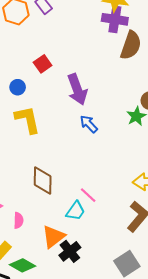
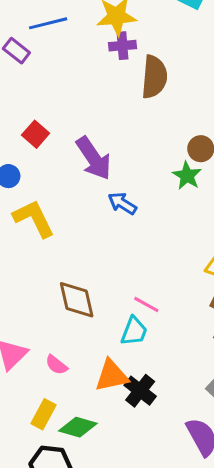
purple cross: (115, 19) -> (123, 46), size x0.7
pink semicircle: (18, 220) -> (56, 365), turned 140
orange triangle: (53, 237) -> (112, 376), turned 40

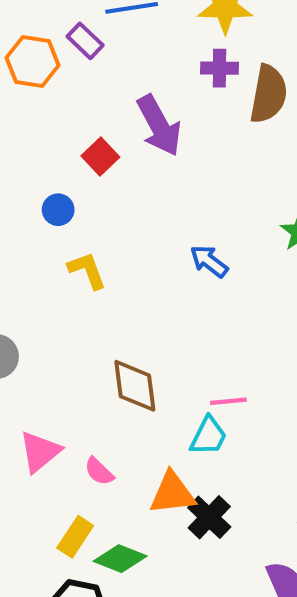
purple cross: (123, 46) -> (219, 68), moved
purple arrow: (94, 158) -> (159, 125), moved
yellow L-shape: (34, 219) -> (87, 270), size x0.7
pink line: (146, 304) -> (228, 401), turned -40

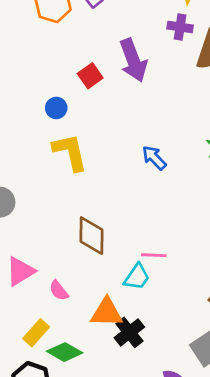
yellow L-shape: (87, 270) -> (70, 152), size x1.4

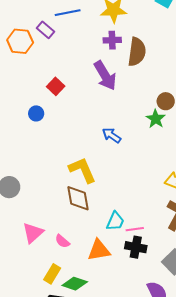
purple arrow: (133, 60) -> (105, 76), moved
yellow L-shape: (70, 152) -> (82, 170), moved
pink line: (154, 255) -> (135, 229), moved
black cross: (129, 332) -> (136, 247), moved, turned -30

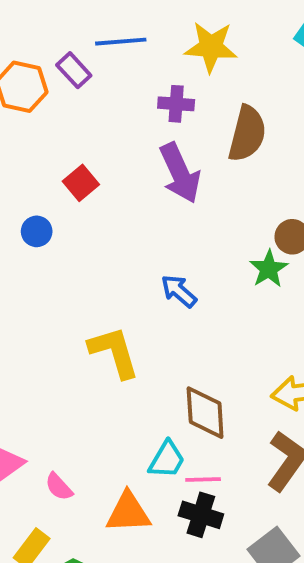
purple cross: (112, 40) -> (176, 104), moved
brown diamond: (78, 198) -> (205, 413), moved

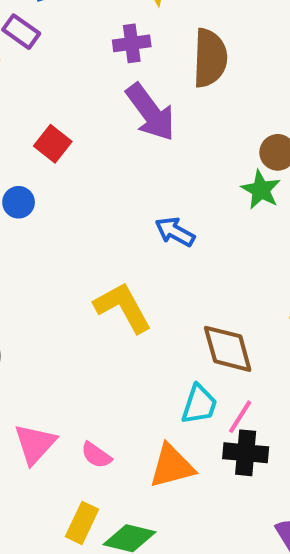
pink line: (203, 480) -> (240, 417), turned -44

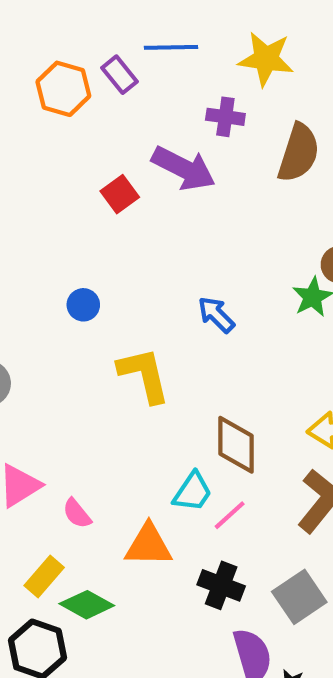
purple arrow: (150, 112) -> (184, 168), moved, turned -42
blue circle: (19, 202) -> (83, 305), moved
black cross: (246, 453) -> (221, 585), moved

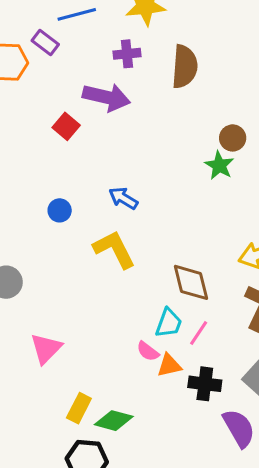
blue arrow: (216, 315) -> (123, 198), moved
pink semicircle: (77, 513) -> (148, 351), moved
orange triangle: (148, 545) -> (169, 365), moved, size x0.7

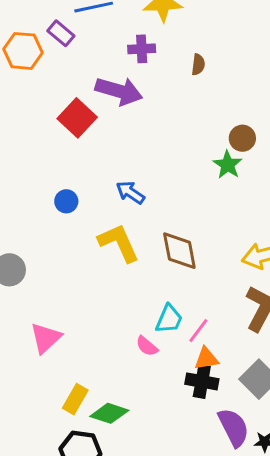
brown semicircle: (185, 67) -> (198, 65), size x0.5
red square: (66, 126) -> (77, 118), size x1.4
brown diamond: (191, 282) -> (179, 251), moved
orange triangle: (169, 365) -> (206, 359), moved

